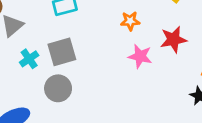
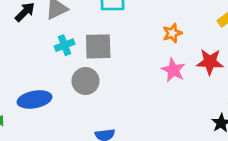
orange star: (130, 21) -> (172, 33), turned -30

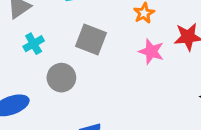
gray square: (98, 46) -> (91, 39), moved, turned 32

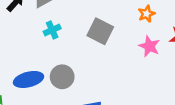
gray circle: (61, 78) -> (62, 77), moved

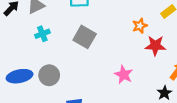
orange star: (147, 14) -> (140, 26), moved
pink star: (149, 46) -> (124, 75), moved

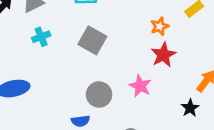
red star: (155, 46) -> (163, 55), moved, turned -30
gray circle: (49, 75) -> (99, 94), moved

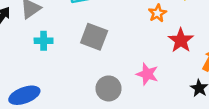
cyan cross: (41, 37) -> (44, 41), turned 30
red star: (163, 55) -> (181, 40), moved

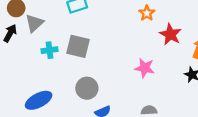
gray square: (94, 37) -> (78, 46), moved
gray circle: (109, 88) -> (87, 88), moved

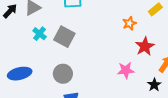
cyan cross: (49, 50) -> (40, 34), turned 32
pink star: (145, 68) -> (126, 70), moved, turned -30

